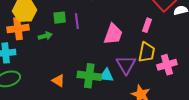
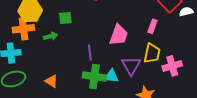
purple line: (77, 21) -> (90, 53), moved
orange triangle: (58, 81) -> (51, 81), moved

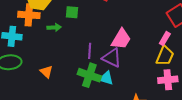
pink rectangle: (152, 26) -> (165, 39), moved
yellow trapezoid: (152, 53) -> (165, 56), moved
purple triangle: (131, 66) -> (112, 58), moved, turned -45

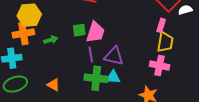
green square: (72, 12) -> (79, 30), moved
pink trapezoid: (121, 39) -> (95, 32), moved
pink cross: (168, 80) -> (160, 65), moved, turned 30

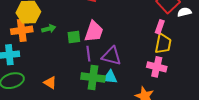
green square: (79, 30) -> (74, 37), moved
green arrow: (51, 40) -> (49, 29), moved

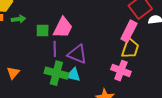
pink rectangle: (160, 27) -> (129, 31), size x1.5
orange triangle: (50, 83) -> (13, 73), turned 32

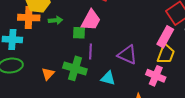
pink trapezoid: (63, 28) -> (91, 20), moved
purple triangle: (77, 54) -> (127, 55), moved
green cross: (56, 73) -> (75, 68), moved

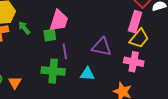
green arrow: (56, 20) -> (24, 28), turned -112
yellow trapezoid: (166, 54) -> (139, 38), turned 30
orange triangle: (48, 74) -> (15, 83), moved

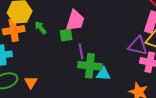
purple triangle: (102, 47) -> (138, 46), moved
green cross: (53, 71) -> (90, 66), moved

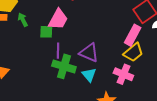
purple triangle: (138, 46) -> (89, 53), moved
cyan triangle: (103, 74) -> (89, 75), moved, turned 35

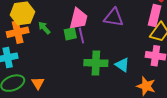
purple line: (58, 51) -> (81, 35), moved
purple triangle: (89, 53) -> (114, 18), moved

